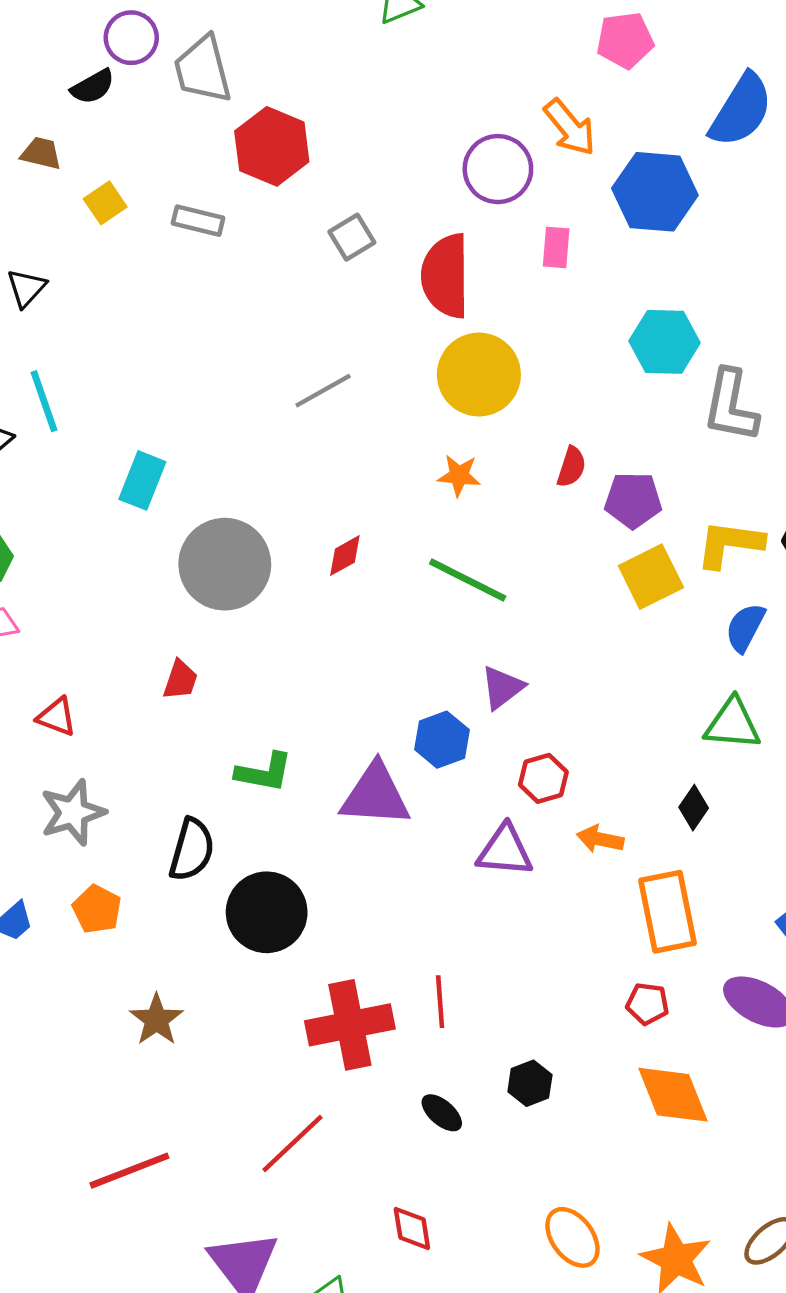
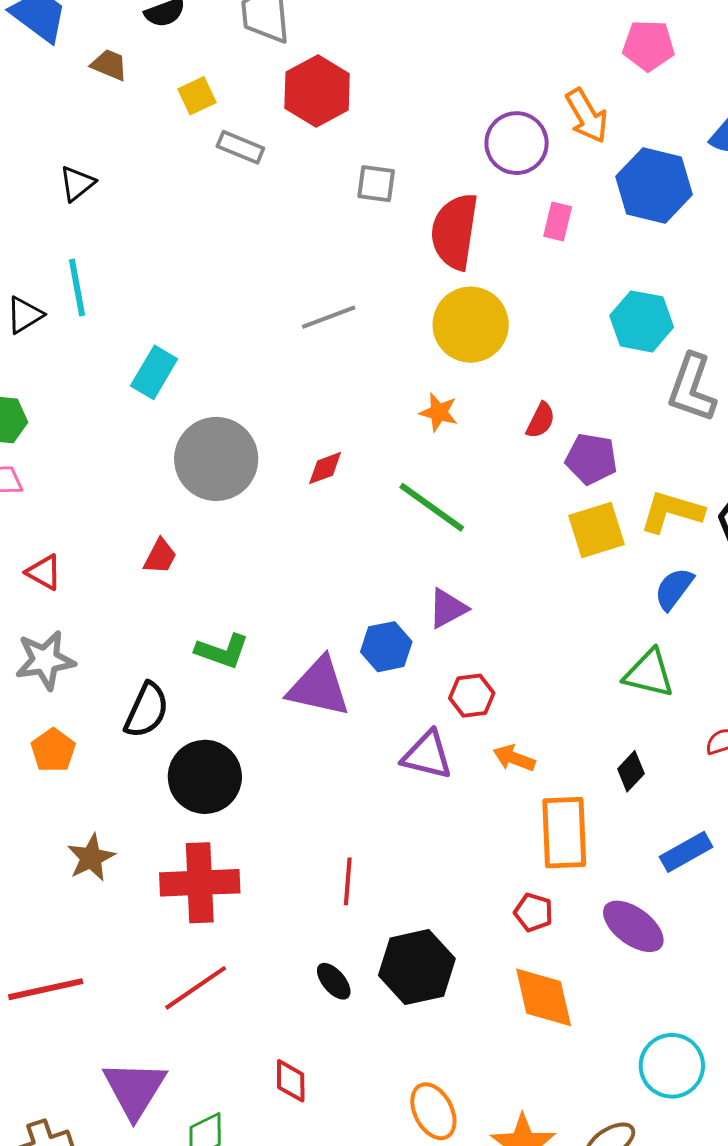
yellow square: (105, 203) -> (197, 96), moved
gray square: (352, 237) -> (376, 184), turned 30
black diamond: (694, 808) -> (631, 771), moved
red cross: (350, 1025) -> (200, 883), moved
black hexagon: (530, 1083) -> (417, 967), size x1.8

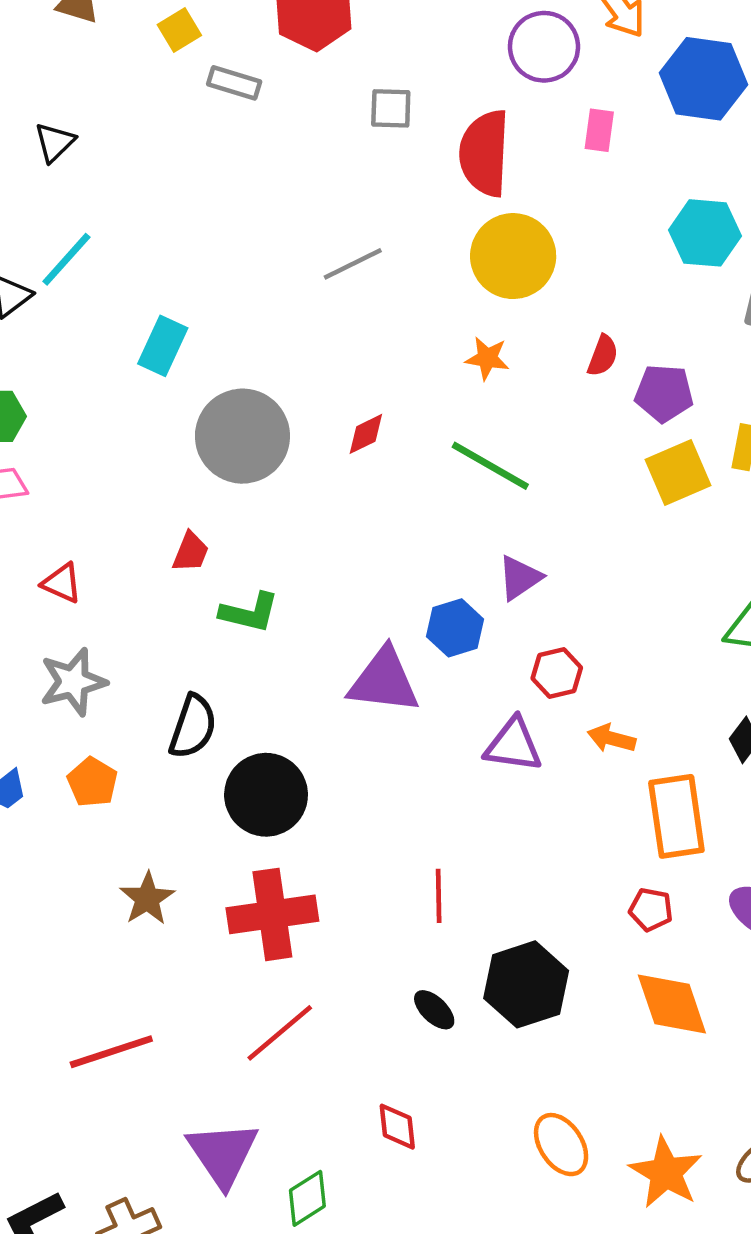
cyan line: (77, 287) -> (66, 259), turned 58
green L-shape: (222, 651) -> (249, 612), moved

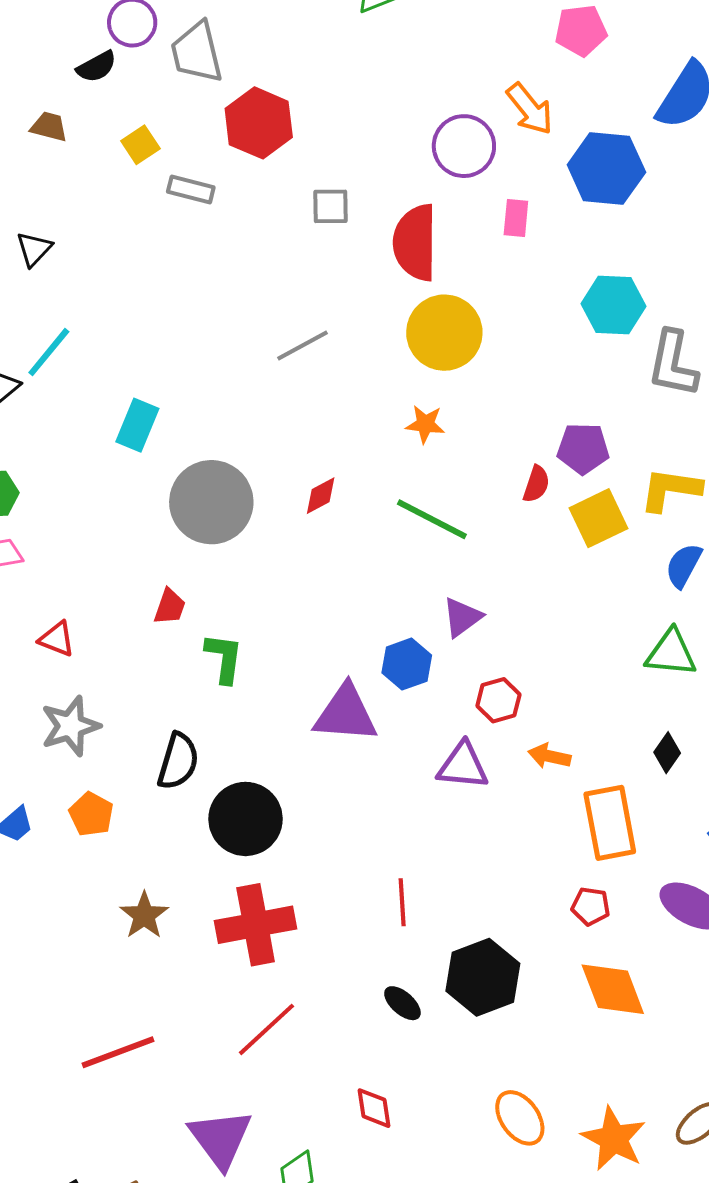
red semicircle: (603, 356) -> (536, 484), moved
green L-shape: (249, 612) -> (224, 658), turned -94

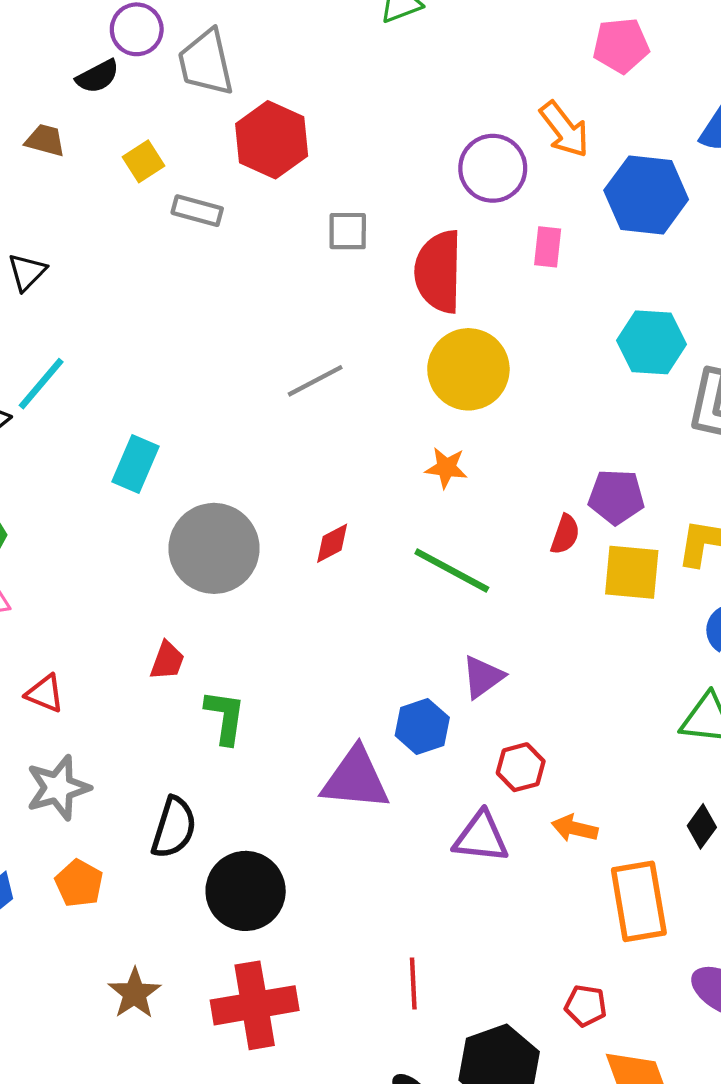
yellow square: (598, 518) -> (632, 572), turned 30
red pentagon: (591, 906) -> (586, 1006), moved

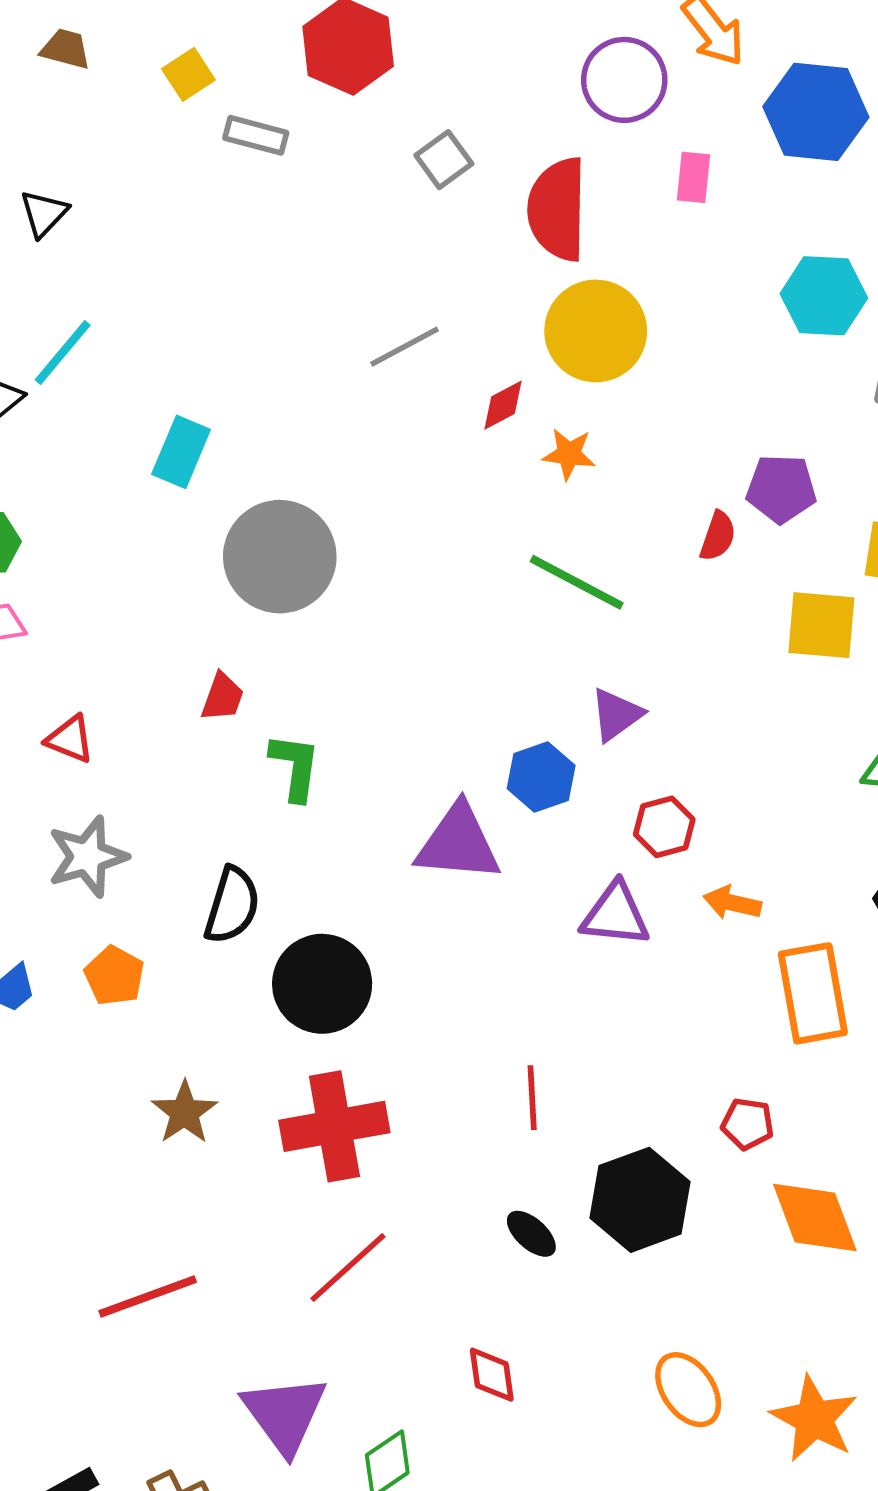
gray square: (348, 231) -> (444, 160), turned -36
red diamond: (332, 543) -> (503, 405), moved
yellow square: (632, 572) -> (821, 625), moved

